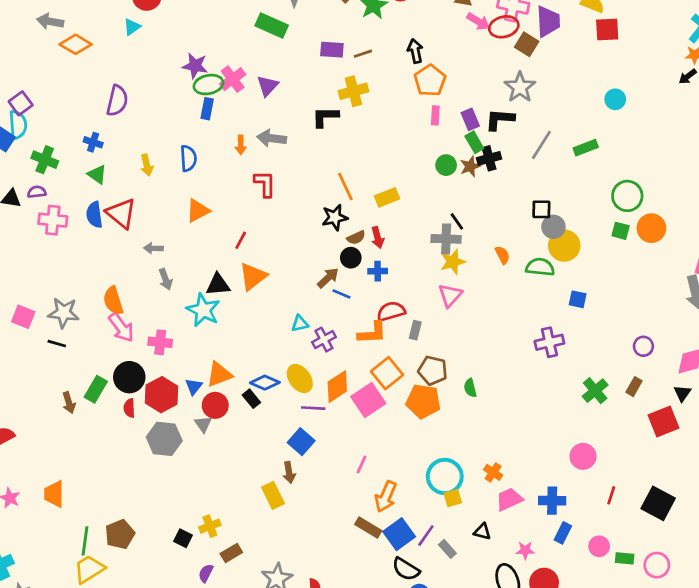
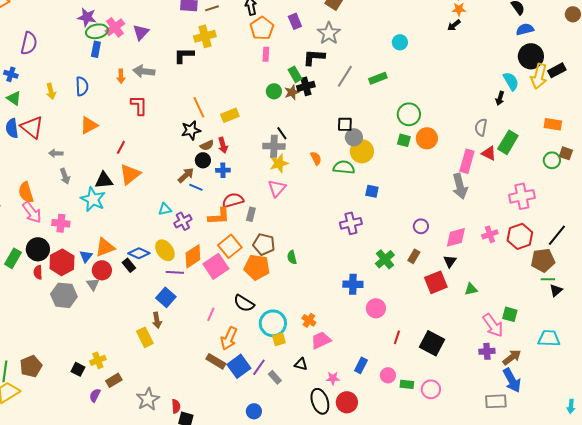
purple rectangle: (470, 119) -> (295, 21), moved
blue cross: (552, 501) -> (353, 284), moved
black semicircle: (406, 569) -> (244, 303), moved

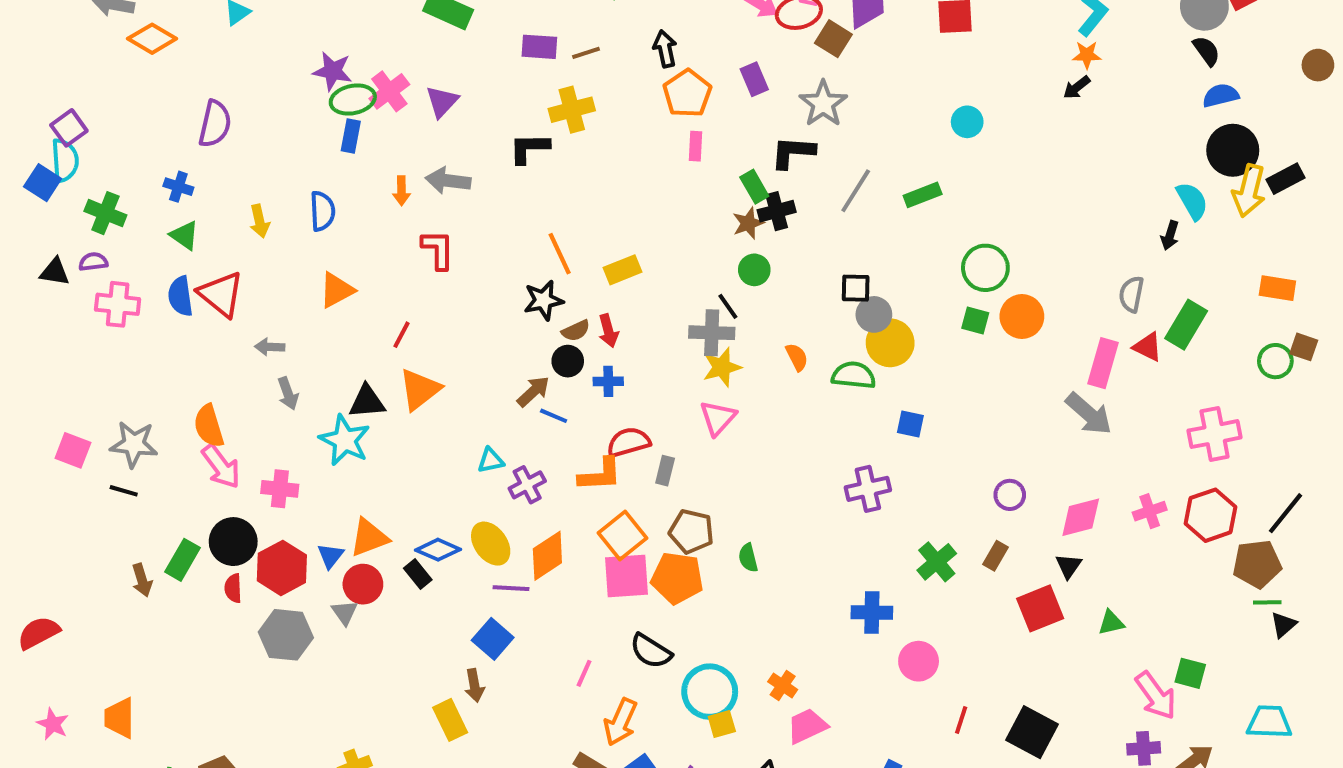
green circle: (274, 91) -> (754, 270), moved
gray arrow: (460, 186) -> (1089, 414), turned -35
pink square: (216, 266) -> (627, 576), moved, turned 30

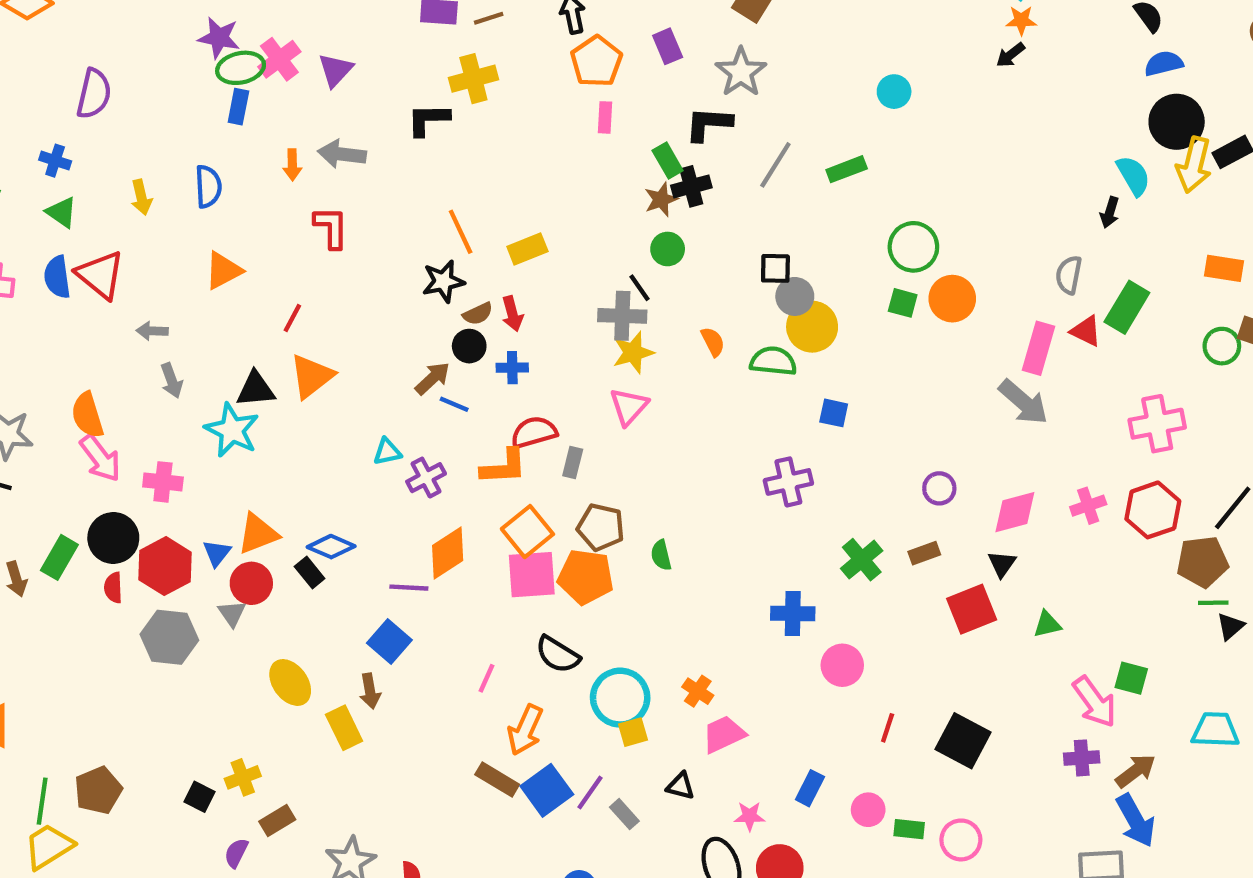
yellow ellipse: (491, 544) -> (290, 682), moved
brown rectangle: (996, 556) -> (924, 553), turned 40

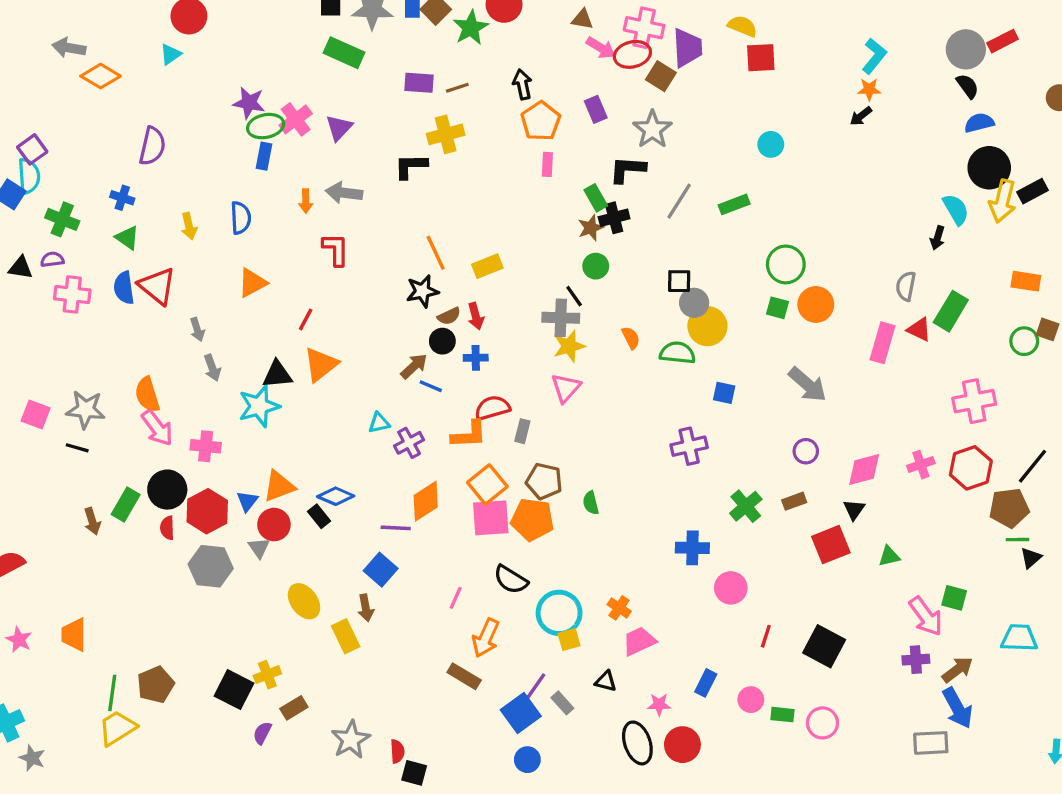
gray arrow: (152, 331) -> (197, 329), turned -110
gray arrow: (1023, 402) -> (807, 384), moved
cyan star: (232, 430) -> (259, 406), turned 30
blue square: (547, 790) -> (521, 713), moved
black square: (200, 797) -> (234, 690), size x1.6

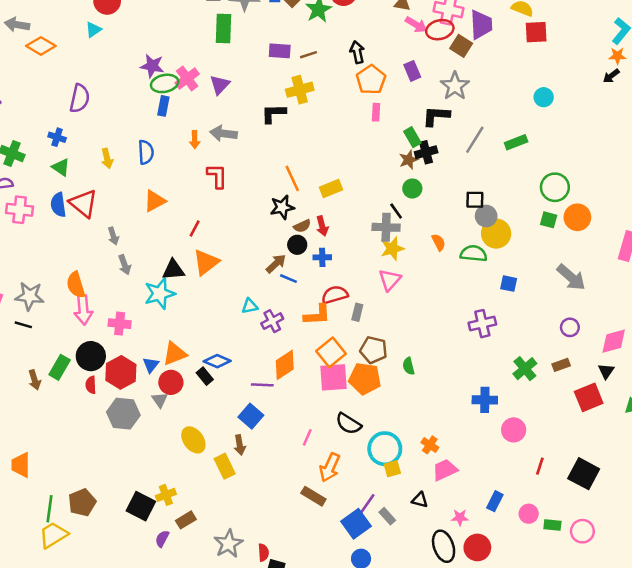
green rectangle: (344, 53) -> (223, 28), turned 68
pink arrow: (157, 428) -> (83, 310), turned 32

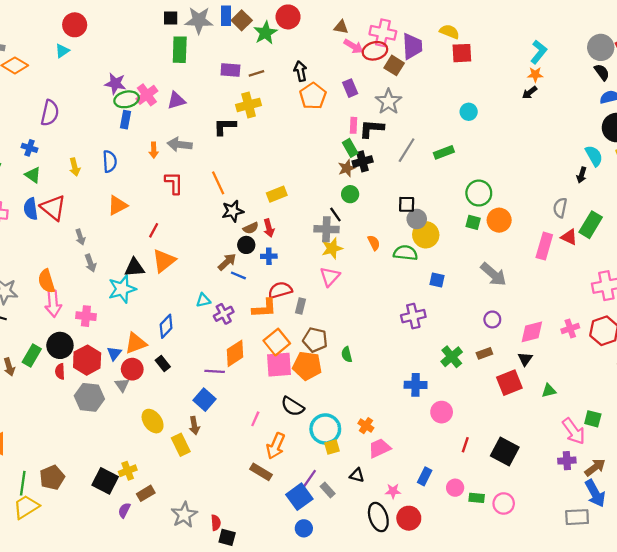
purple triangle: (220, 85) -> (176, 100), turned 30
pink rectangle: (376, 112) -> (353, 125), moved
orange line: (292, 178) -> (218, 183), moved
blue diamond: (217, 361) -> (166, 326), moved, turned -70

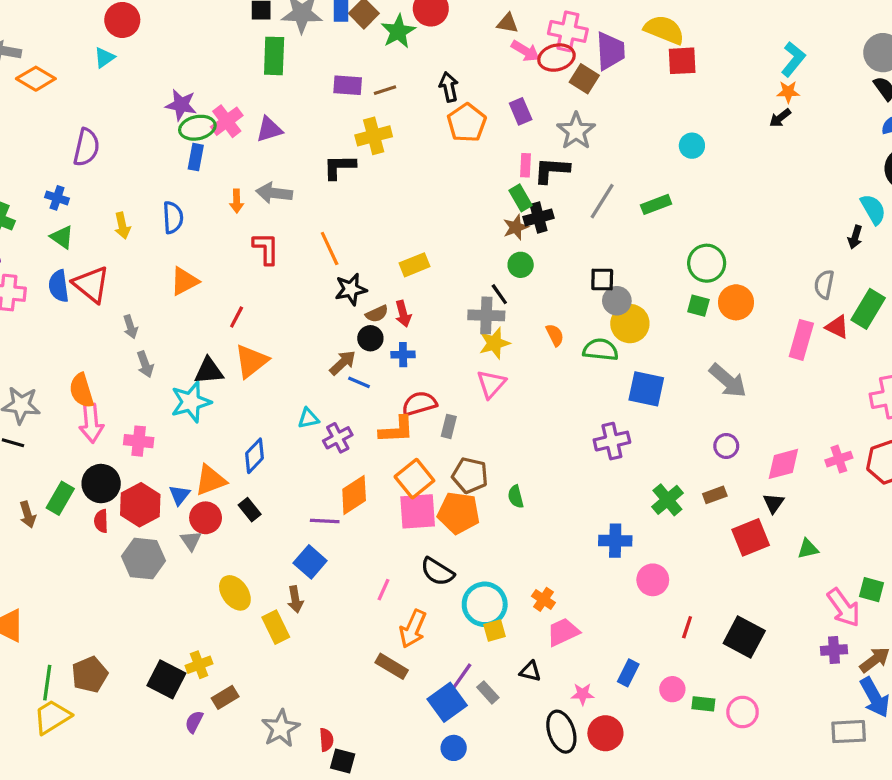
yellow semicircle: (449, 32) -> (664, 30), size x1.4
blue square: (437, 280) -> (646, 389), size x1.6

